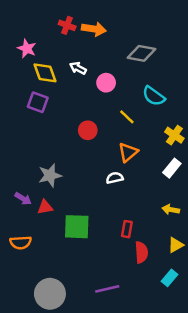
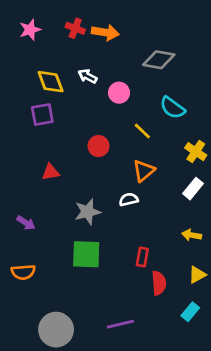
pink star: (27, 49) -> (30, 30), moved, turned 30
purple square: (38, 102) -> (42, 115), turned -30
gray star: (50, 175) -> (88, 212), moved
red triangle: (45, 207) -> (51, 172), moved

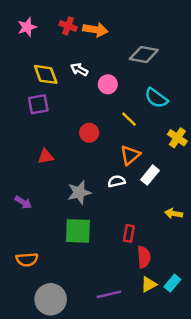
white rectangle: (193, 189) -> (150, 175), moved
orange semicircle: (23, 272) -> (27, 260), moved
yellow triangle: (197, 275) -> (149, 284), moved

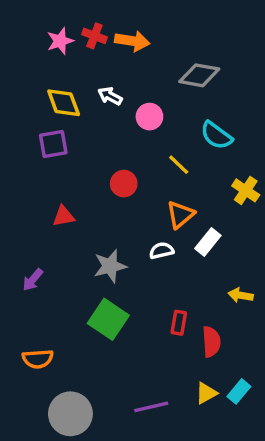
pink star: (27, 27) -> (60, 41), moved
purple arrow: (23, 202) -> (33, 280), turned 98
green square: (78, 231) -> (108, 319), turned 32
red semicircle: (144, 257) -> (211, 342), moved

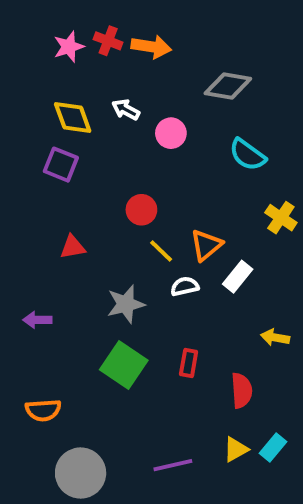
purple square: (53, 144) -> (61, 165), turned 32
yellow line: (179, 165) -> (161, 251), moved
purple arrow: (33, 280) -> (37, 320), turned 50
red rectangle: (179, 323) -> (189, 363), moved

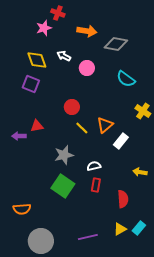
red cross: (108, 41) -> (58, 13), moved
pink star: (69, 47) -> (44, 28), moved
orange arrow: (151, 47) -> (87, 31), moved
white semicircle: (185, 286) -> (94, 166), moved
purple arrow: (37, 320) -> (19, 136), moved

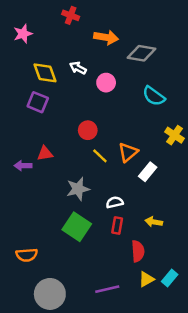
pink star: (44, 28) -> (23, 34), moved
yellow arrow: (140, 172) -> (154, 222), moved
red semicircle: (123, 199) -> (138, 251), moved

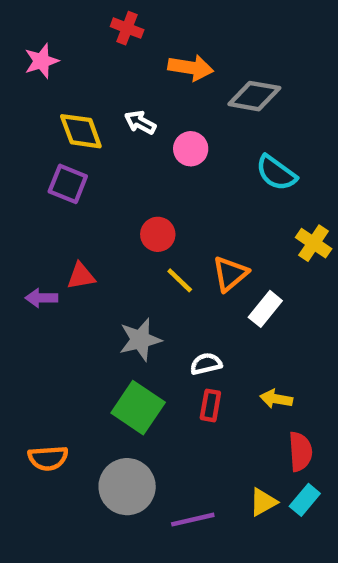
red semicircle: (138, 251) -> (300, 452), moved
gray circle: (50, 294) -> (127, 487), moved

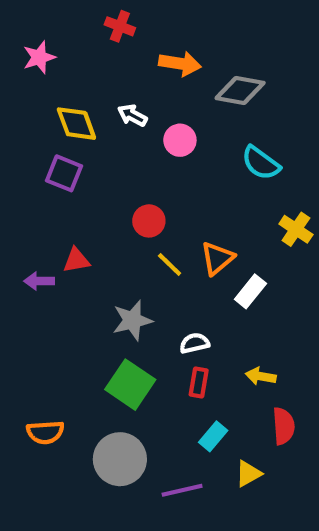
cyan rectangle: (305, 500) -> (213, 436), moved

